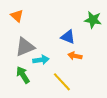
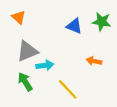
blue triangle: (68, 37) -> (74, 26), moved
orange arrow: (75, 56) -> (94, 61), moved

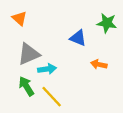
blue triangle: (74, 26) -> (78, 38), moved
yellow line: (68, 89) -> (52, 97), moved

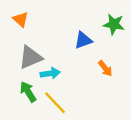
blue triangle: (78, 38) -> (83, 40), turned -42
orange arrow: (99, 64) -> (105, 68), turned -140

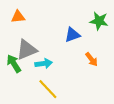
orange triangle: (21, 19) -> (18, 17), turned -48
green arrow: (28, 92) -> (14, 64), moved

